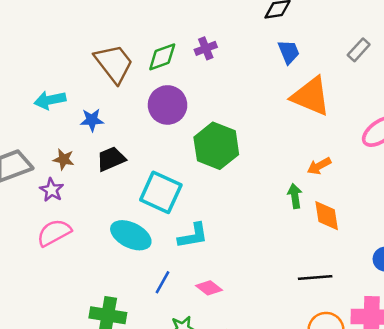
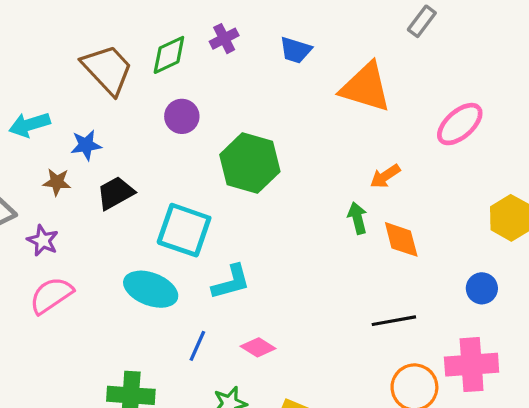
blue trapezoid: (289, 52) -> (296, 50), moved, turned 135
purple circle: (168, 105) -> (182, 116), size x0.7
brown star: (64, 159) -> (57, 182), moved

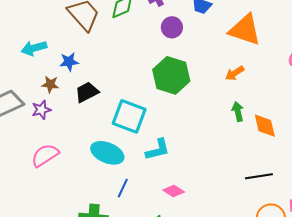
purple circle: (182, 116) -> (172, 27), moved
orange arrow: (385, 176) -> (235, 73), moved
purple star: (43, 241) -> (41, 110), moved, turned 30
blue line: (197, 346) -> (123, 188), moved

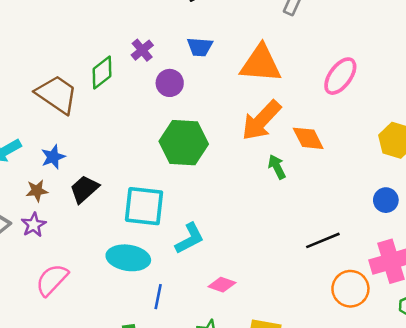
orange arrow: (235, 73) -> (261, 120), size x1.8
orange diamond: (265, 126) -> (308, 138), moved

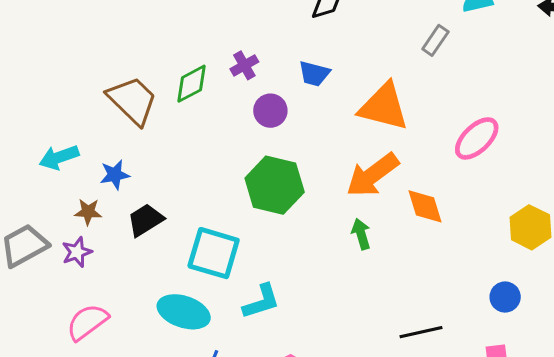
green arrow: (277, 167) -> (361, 234), moved

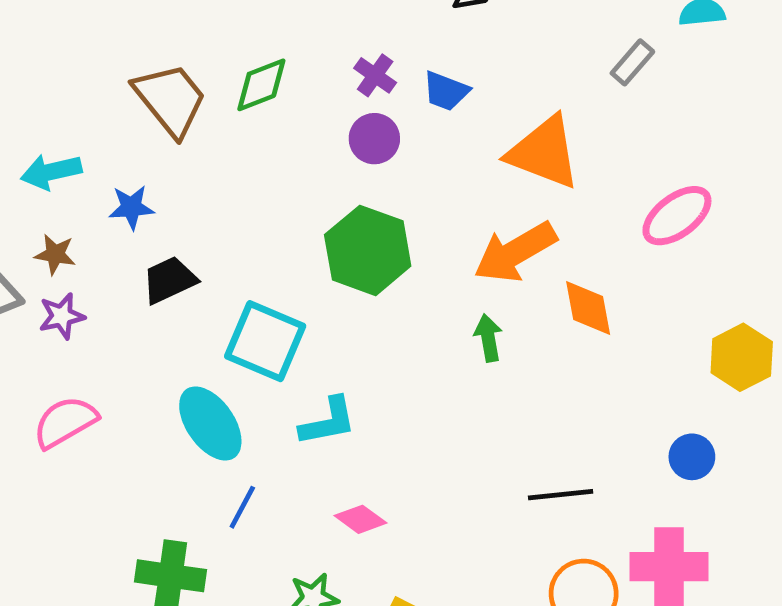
purple cross: (244, 65) -> (375, 75), moved, turned -32
brown star: (88, 212) -> (55, 254), moved
cyan ellipse: (184, 312) -> (210, 423), turned 30

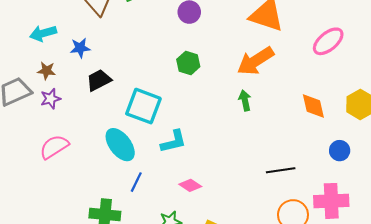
green hexagon: (368, 250) -> (188, 63), size x0.6
orange diamond: (588, 308) -> (313, 106), moved

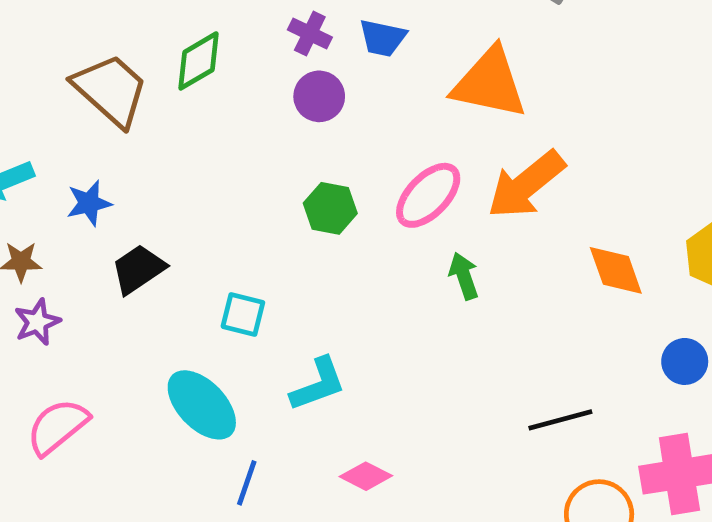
pink ellipse: (328, 41) -> (428, 195), moved
orange arrow: (255, 61) -> (526, 185), moved
cyan square: (143, 106) -> (243, 314), size x0.6

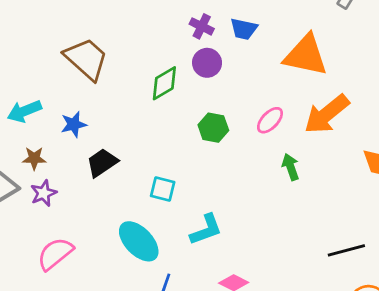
green diamond: (199, 61) -> (164, 83), moved
pink ellipse: (428, 195) -> (270, 120), size x0.7

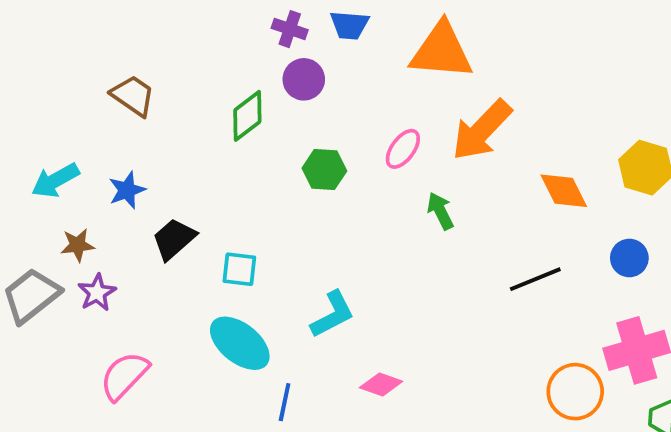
brown trapezoid: (86, 59) -> (133, 96), size x0.7
cyan square: (163, 189) -> (239, 269), moved
black line: (346, 250) -> (535, 279), moved

